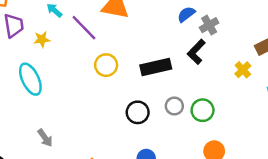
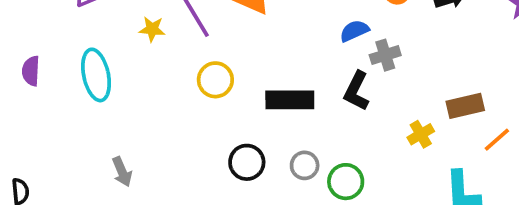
yellow star: (42, 39) -> (152, 29), moved
black L-shape: (196, 52) -> (357, 91), turned -30
gray arrow: (45, 138) -> (122, 172), moved

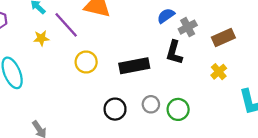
brown rectangle: (465, 106) -> (223, 37), moved

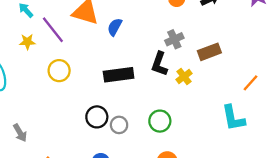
blue semicircle: (166, 16) -> (115, 27), moved, turned -30
yellow circle: (86, 62) -> (59, 71), moved
yellow cross: (219, 72) -> (184, 77), moved
gray circle: (151, 104) -> (119, 125), moved

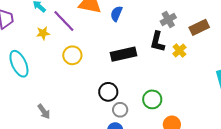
green circle: (160, 121) -> (152, 99), moved
gray circle: (119, 125) -> (120, 110), moved

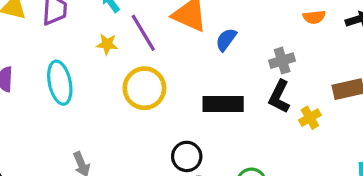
gray cross: (168, 19) -> (282, 61), moved
yellow circle: (72, 55) -> (144, 88), size x1.4

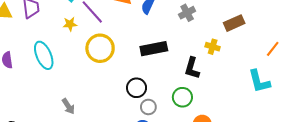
black L-shape: (279, 97) -> (192, 68), moved
yellow cross: (310, 118) -> (213, 47), turned -32

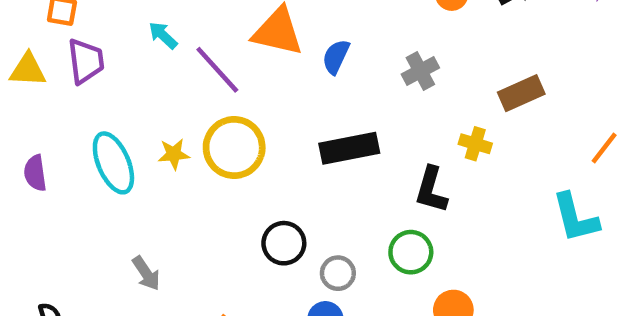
yellow star: (70, 24) -> (174, 154), moved
black circle: (137, 88) -> (284, 243), moved
gray arrow: (68, 106) -> (146, 273), moved

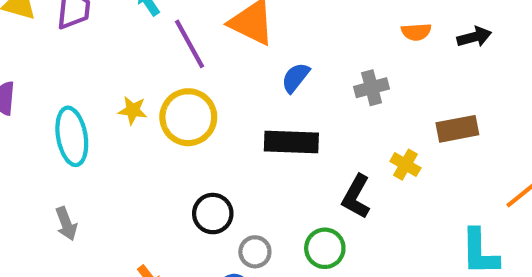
blue semicircle: (336, 57) -> (295, 78), moved
cyan ellipse: (113, 163) -> (72, 136), moved
gray arrow: (146, 273) -> (66, 224), moved

